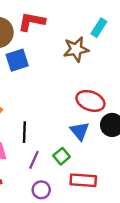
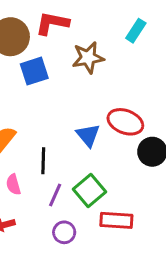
brown star: (76, 49) -> (88, 58), moved
blue triangle: (80, 131) -> (88, 135), moved
green square: (62, 156) -> (90, 191), size x1.5

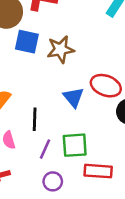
brown star: (88, 58) -> (61, 49), moved
blue square: (34, 71) -> (27, 42), turned 30
green square: (90, 191) -> (75, 145), turned 36

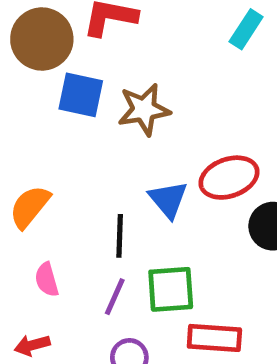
red ellipse: (106, 86) -> (229, 178), turned -40
black line: (35, 119) -> (120, 236), moved

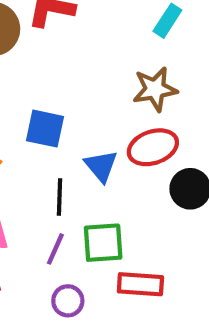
blue square: (81, 95) -> (45, 129), moved
brown star: (144, 109) -> (155, 89), moved

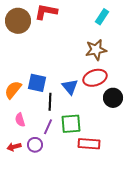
blue square: (45, 129) -> (37, 83), moved
purple circle: (68, 301) -> (35, 145), moved

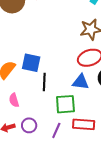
blue triangle: (70, 87) -> (81, 82), moved, turned -42
purple line: (48, 127) -> (56, 130), moved

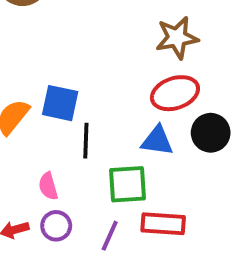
pink semicircle: (14, 100) -> (48, 186), moved

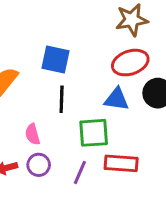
blue square: (60, 103) -> (55, 59), moved

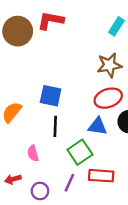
green square: (94, 133) -> (80, 152), turned -30
purple circle: (39, 165) -> (40, 191), moved

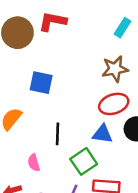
blue square: (51, 96) -> (41, 83), moved

